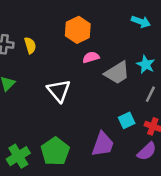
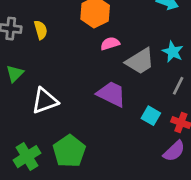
white triangle: (59, 91) -> (45, 101), moved, turned 50
cyan square: (127, 120) -> (151, 116), turned -35
purple trapezoid: (103, 144) -> (111, 94), moved, turned -84

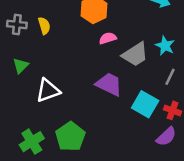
cyan square: (151, 116) -> (145, 104), size x1.5

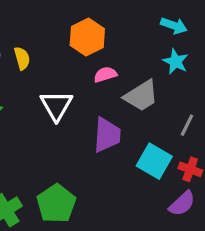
cyan star: (165, 46) -> (176, 61), moved
purple trapezoid: (109, 84) -> (107, 135), turned 68
white triangle: (48, 90) -> (56, 106), moved, turned -40

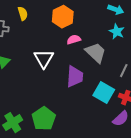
yellow semicircle: (22, 58) -> (23, 14), moved
gray trapezoid: (141, 96) -> (96, 53), turned -105

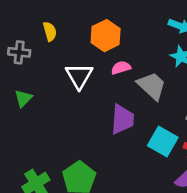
white triangle: (44, 59) -> (79, 76), moved

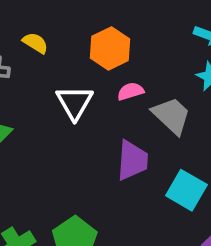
yellow semicircle: (50, 31) -> (35, 43), turned -42

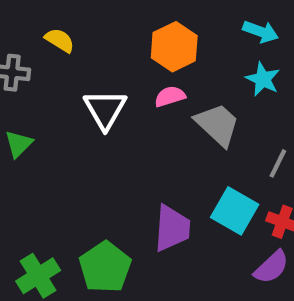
orange hexagon: (110, 48) -> (174, 47), moved
purple trapezoid: (132, 160) -> (172, 228), moved

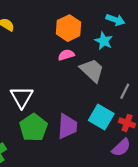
cyan star: (263, 79) -> (104, 41), moved
white triangle: (105, 109) -> (22, 97), moved
green pentagon: (105, 267) -> (33, 128), moved

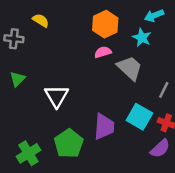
cyan arrow: (115, 20) -> (154, 16), turned 138
green pentagon: (33, 128) -> (69, 144), moved

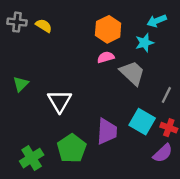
cyan star: (142, 38) -> (145, 43), turned 30
gray cross: (14, 39) -> (17, 22), moved

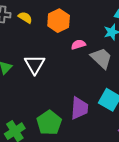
orange hexagon: (108, 29) -> (59, 21), moved
white triangle: (60, 101) -> (35, 64), moved

